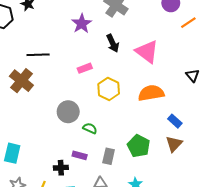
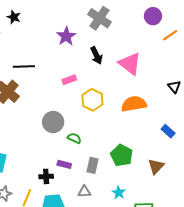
blue rectangle: (175, 121) -> (168, 131), moved
brown triangle: (174, 144) -> (156, 166), moved

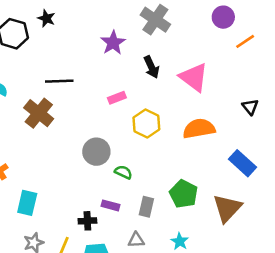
blue rectangle: (168, 131) -> (243, 163), size x1.5
brown triangle: (156, 166) -> (227, 208), size x1.4

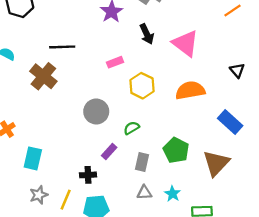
green semicircle: (123, 172) -> (131, 128), moved, turned -56
purple rectangle: (110, 205) -> (109, 151), moved, turned -63
gray triangle: (136, 240) -> (144, 193), moved

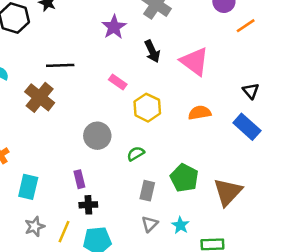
pink rectangle: (115, 62) -> (118, 82), turned 56
orange semicircle: (190, 90) -> (200, 113), size x0.7
blue rectangle: (230, 122) -> (247, 127), moved
purple rectangle: (109, 151) -> (79, 179), moved, turned -56
gray triangle: (144, 193) -> (150, 224), turned -42

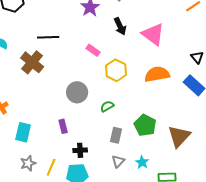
orange semicircle: (200, 113) -> (157, 74), size x1.4
black cross: (88, 205) -> (80, 150), moved

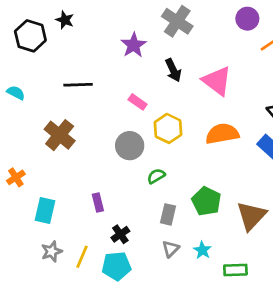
brown cross: (32, 62) -> (60, 135), moved
gray circle: (77, 92) -> (130, 146), moved
black cross: (80, 150) -> (120, 234), turned -32

